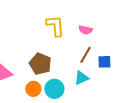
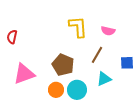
brown line: (85, 55) -> (97, 55), moved

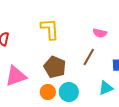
yellow L-shape: (78, 27) -> (50, 29), moved
cyan triangle: (104, 79) -> (106, 88), moved

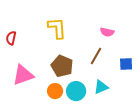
cyan triangle: (106, 88) -> (101, 87), moved

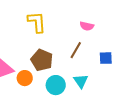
cyan triangle: (101, 87) -> (81, 81), turned -42
orange circle: (55, 91) -> (25, 78), moved

